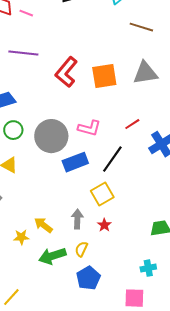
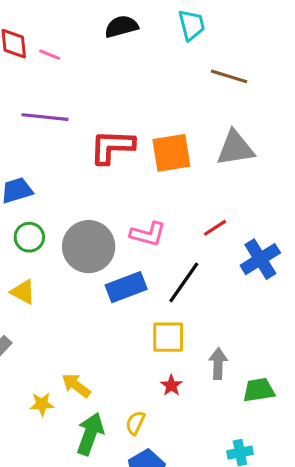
red L-shape: (66, 72) -> (112, 147), turned 52
yellow square: (102, 194) -> (168, 337), turned 30
gray arrow: (77, 219) -> (218, 364), moved
green arrow: (52, 256) -> (90, 434), turned 128

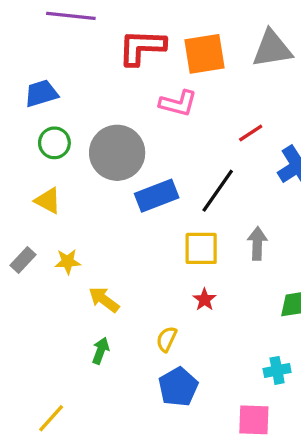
pink L-shape: (148, 234) -> (178, 103), moved
gray arrow: (218, 364) -> (257, 243), moved
yellow star: (42, 404) -> (68, 262), moved
green arrow: (90, 434) -> (101, 351), moved, size x0.6

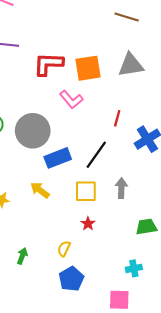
pink L-shape: (178, 103) -> (71, 99), turned 35
red line: (251, 133) -> (117, 118), turned -42
yellow arrow: (104, 300) -> (40, 190), moved

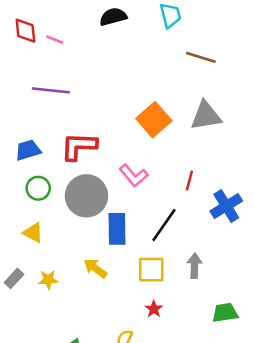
red L-shape: (48, 64) -> (79, 146), moved
orange square: (88, 68) -> (154, 120), turned -32
pink L-shape: (71, 99) -> (133, 176), moved
blue rectangle: (58, 158) -> (117, 229), turned -70

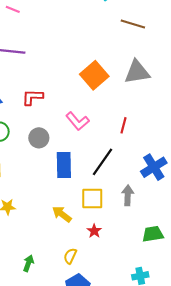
red L-shape: (79, 146) -> (33, 97), size x0.7
gray circle: (86, 196) -> (39, 138), size x0.6
blue cross: (226, 206) -> (154, 167), moved
yellow arrow: (95, 268) -> (62, 214), moved

